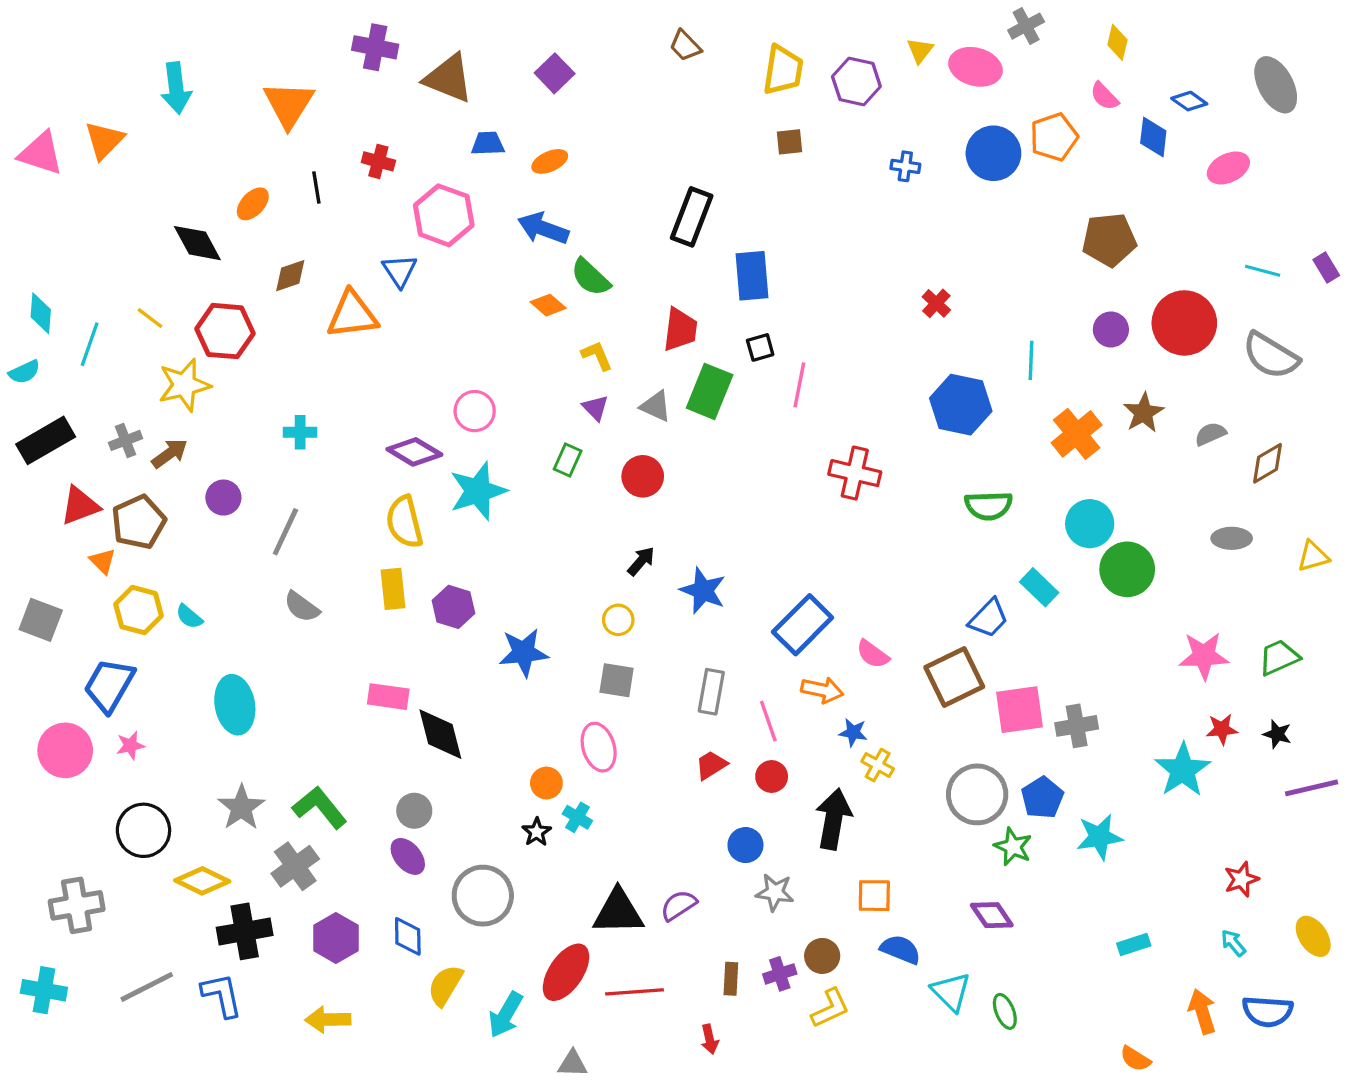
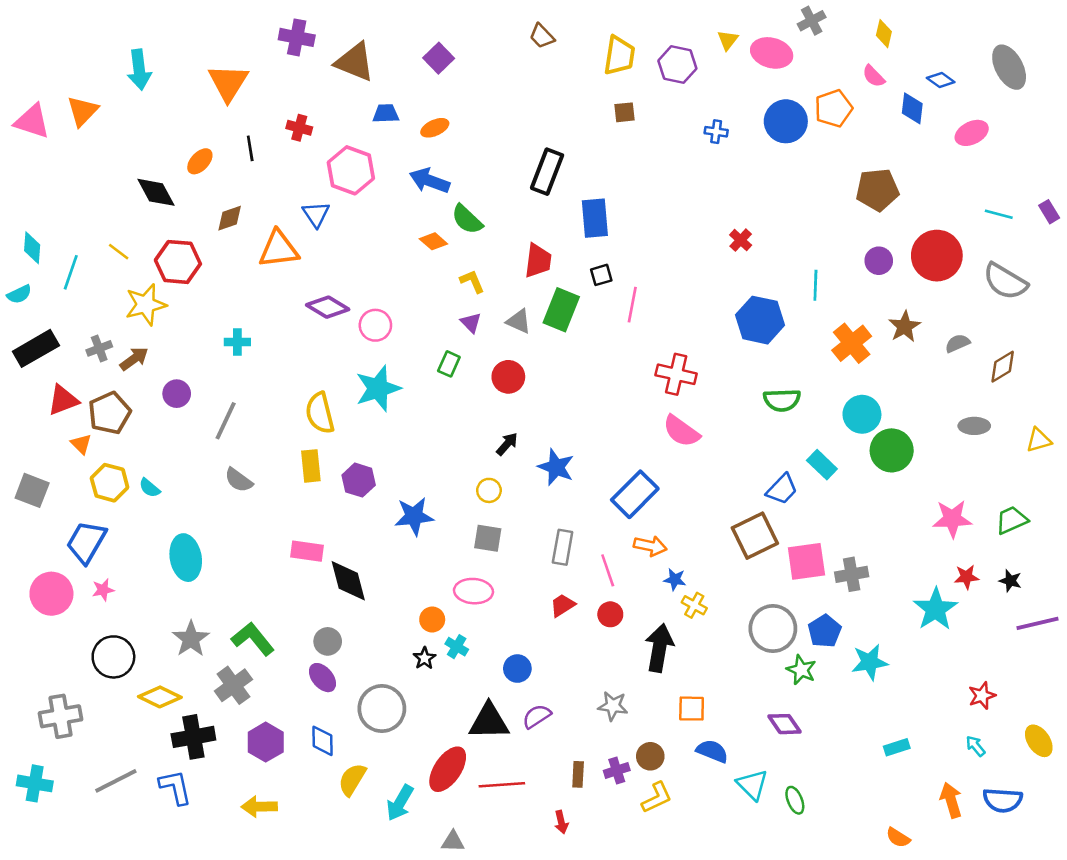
purple diamond: (414, 452) -> (328, 307), moved
pink semicircle: (873, 654) -> (681, 431), moved, size x1.4
pink ellipse: (599, 747) -> (473, 591), turned -69
blue circle: (745, 845) -> (517, 669), moved

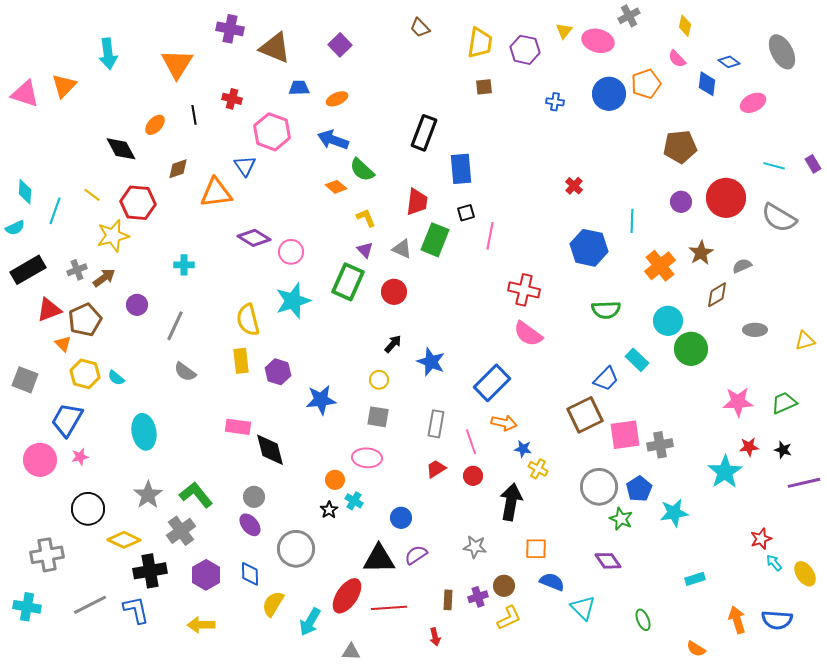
green rectangle: (449, 364) -> (348, 282), size x1.8
brown diamond: (1003, 367) -> (717, 295), moved
cyan arrow: (976, 746) -> (774, 563), moved
green ellipse: (795, 800) -> (643, 620), moved

